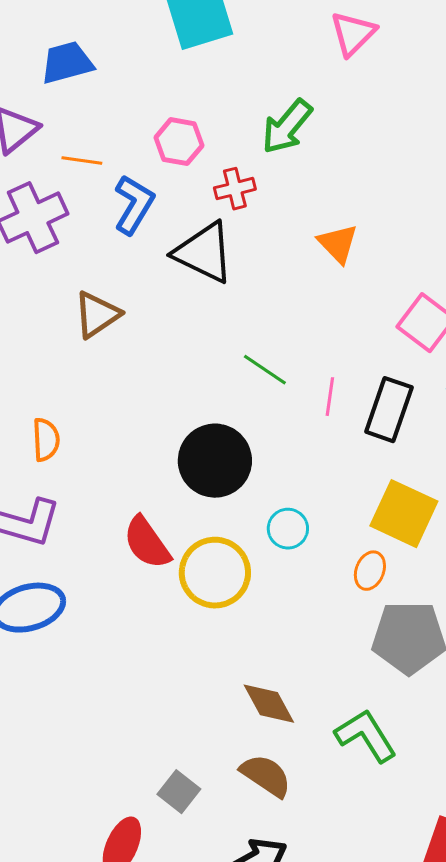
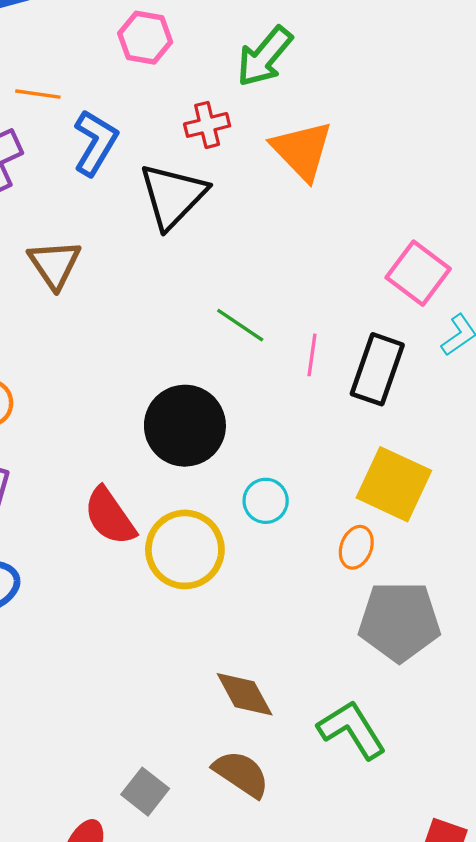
pink hexagon: (179, 142) -> (145, 38), moved
orange triangle: (338, 244) -> (302, 150), moved, size x1.4
black triangle: (204, 253) -> (173, 196), turned 48
brown triangle: (97, 315) -> (54, 264), turned -30

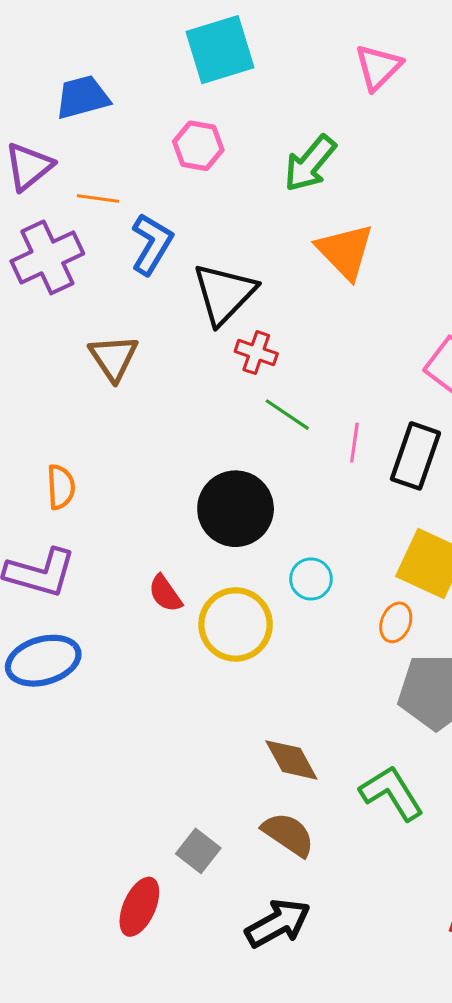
red cross: (207, 125) -> (256, 353), moved, turned 33
red semicircle: (110, 516) -> (165, 593), size x0.7

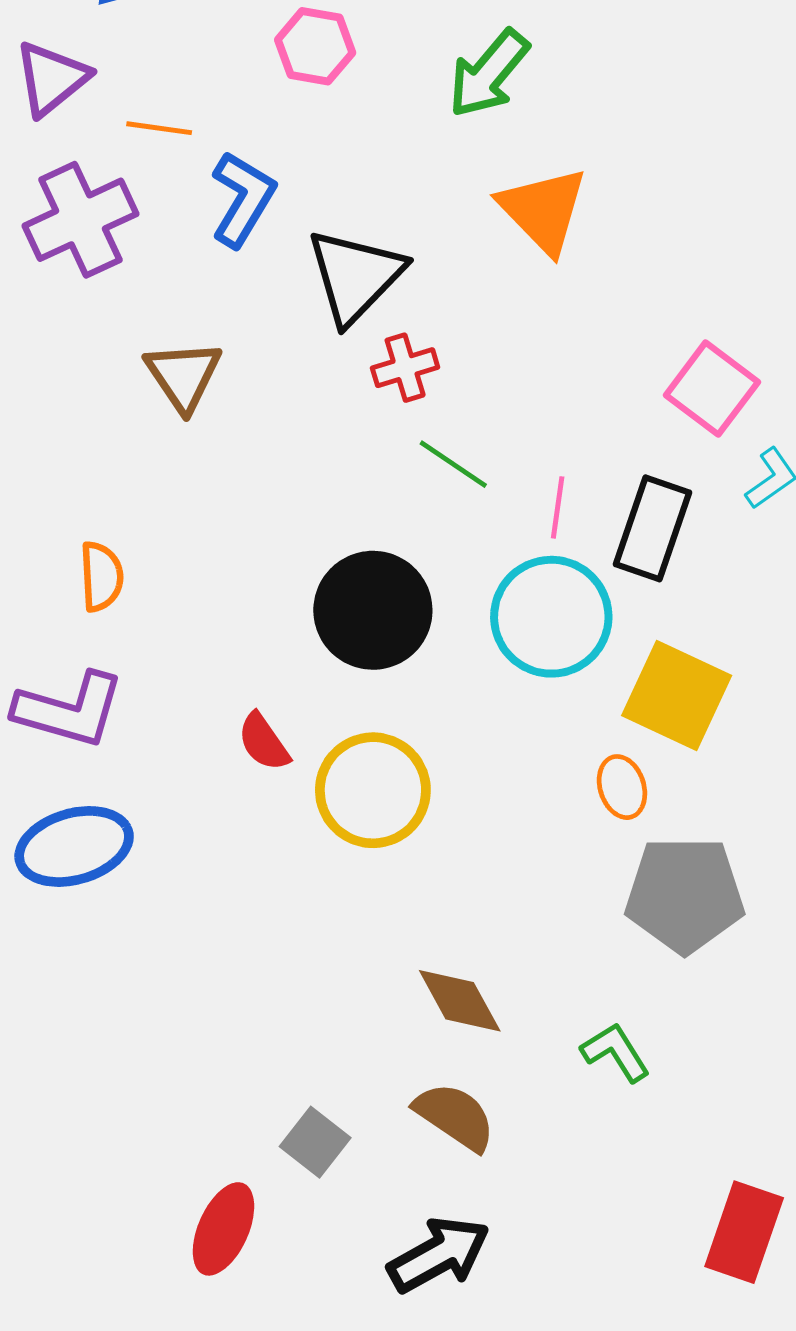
red cross: (256, 353) -> (405, 368), turned -36
cyan circle: (311, 579) -> (551, 617), moved, size x1.8
orange ellipse: (396, 622) -> (622, 787), turned -39
green L-shape: (392, 793) -> (616, 1052), size x0.7

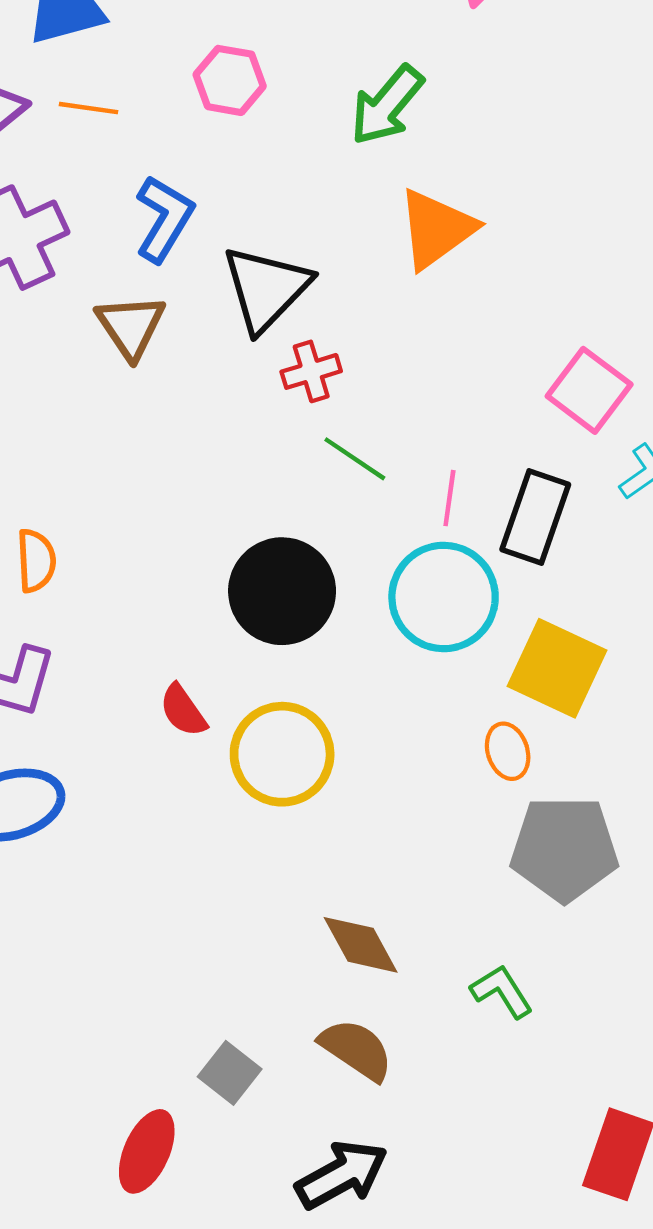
orange line: (159, 128) -> (89, 108), moved
orange triangle: (543, 210) -> (436, 229), turned 38
brown triangle: (183, 376) -> (131, 326), moved

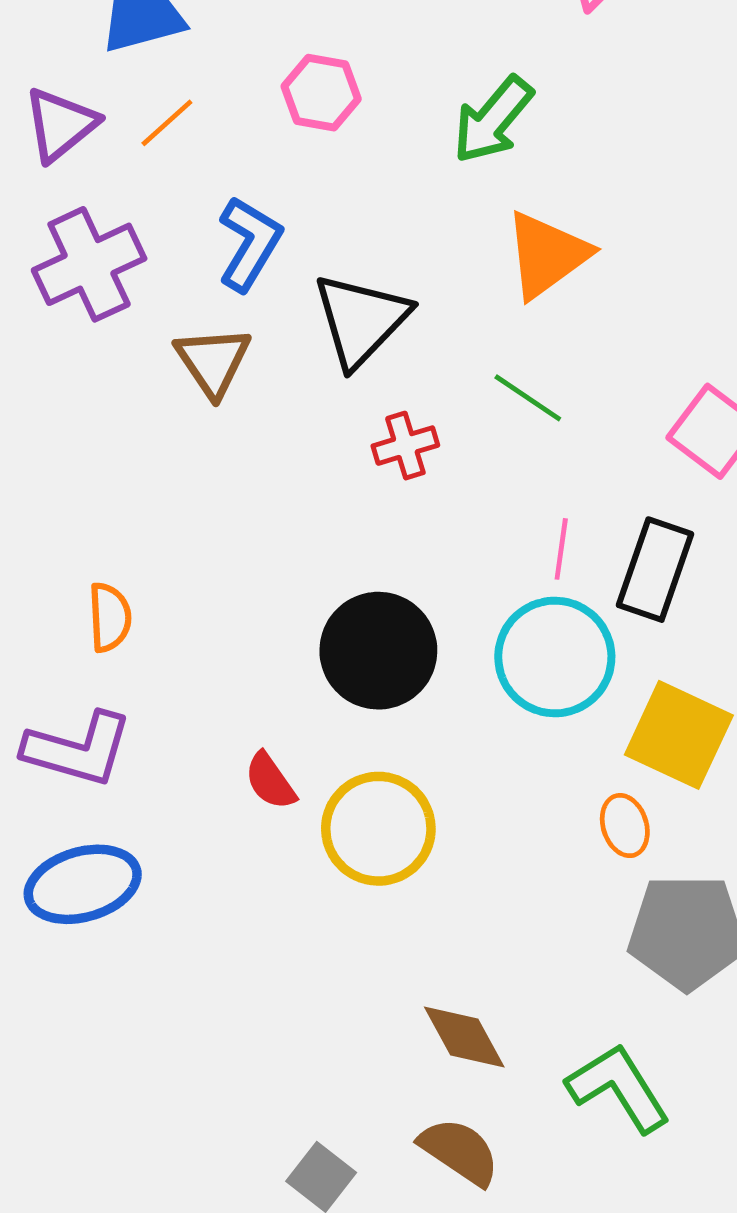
orange line: (89, 108) -> (167, 123), turned -50
red cross: (311, 371) -> (405, 446), moved
green line: (355, 459) -> (528, 398), moved
green L-shape: (502, 991) -> (618, 1088), size x1.5

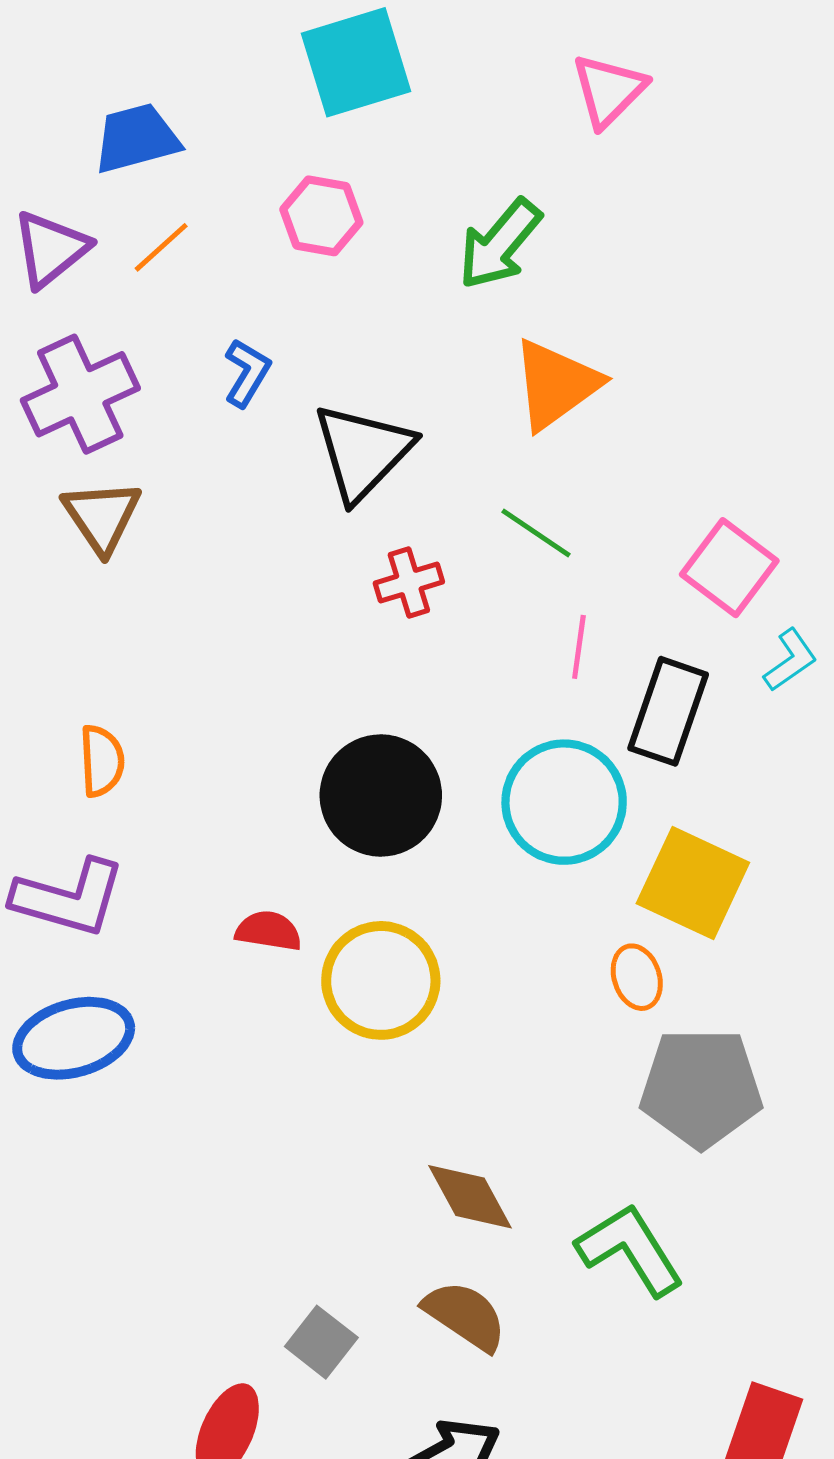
blue L-shape: (250, 244) -> (247, 373), size x0.7
brown triangle: (213, 361) -> (102, 516), moved
pink line: (561, 549) -> (579, 647), moved
red semicircle: (270, 781) -> (269, 931), turned 134

